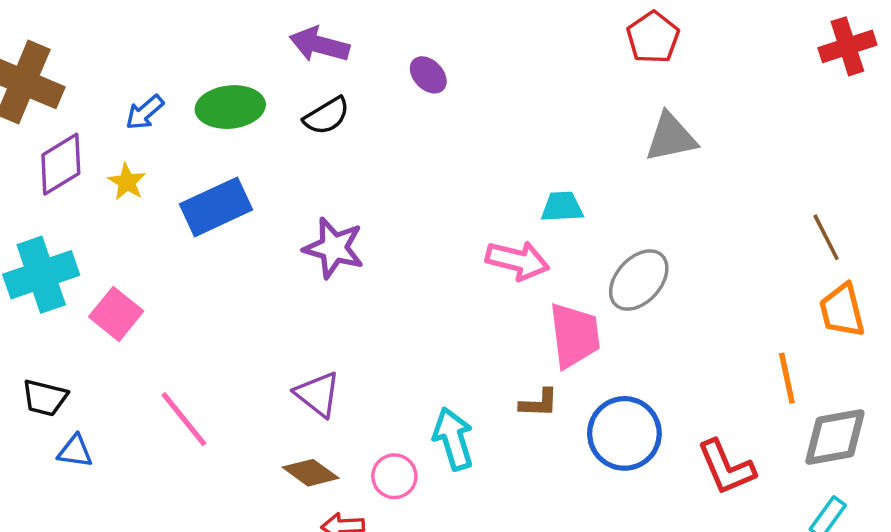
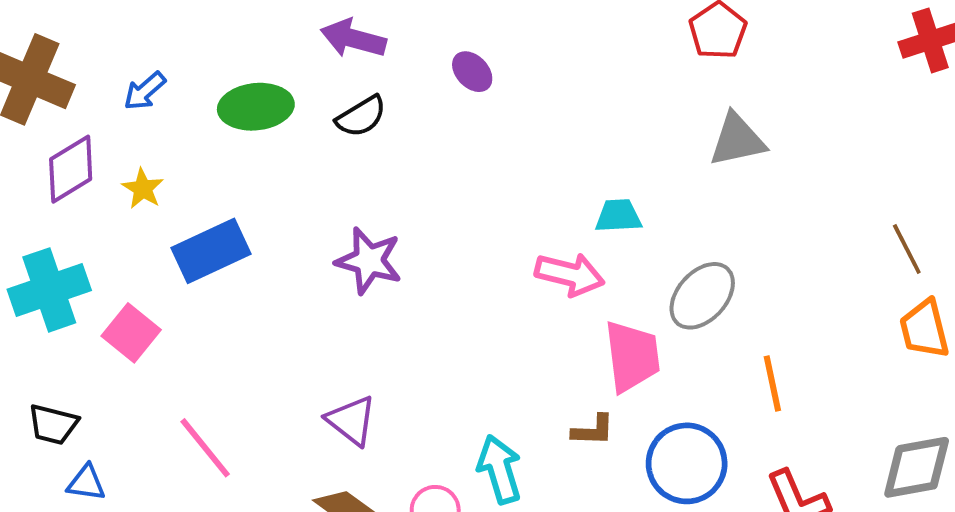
blue arrow: (145, 112) -> (145, 91), moved
blue rectangle: (216, 207) -> (211, 251), moved
orange line: (787, 378) -> (772, 383), moved

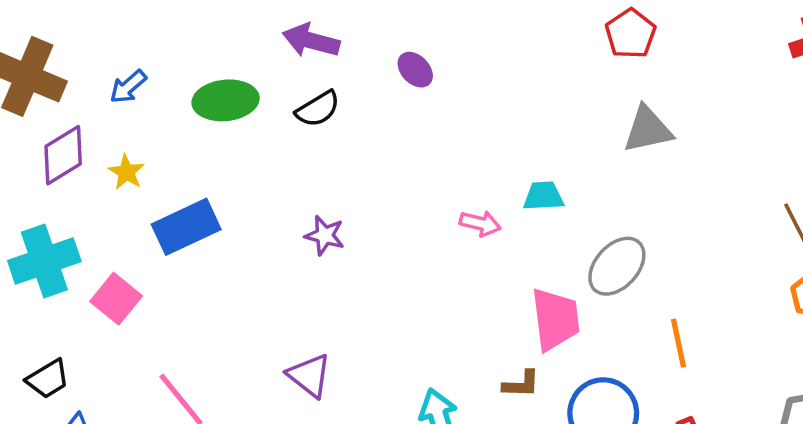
purple star: (369, 261) -> (325, 235), size x0.7
pink arrow: (570, 274) -> (480, 223), moved, size x0.7
black trapezoid: (53, 424) -> (48, 379), turned -45

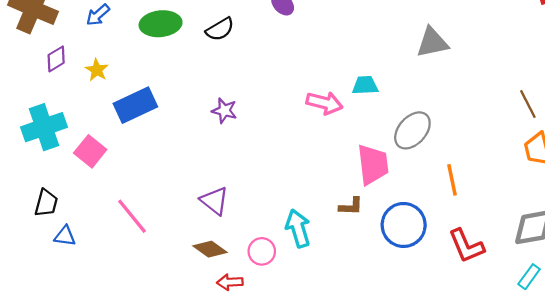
purple diamond: (63, 155) -> (56, 59), size x0.7
pink arrow: (480, 223) -> (324, 103), size x1.4
black trapezoid: (48, 379) -> (46, 203), turned -44

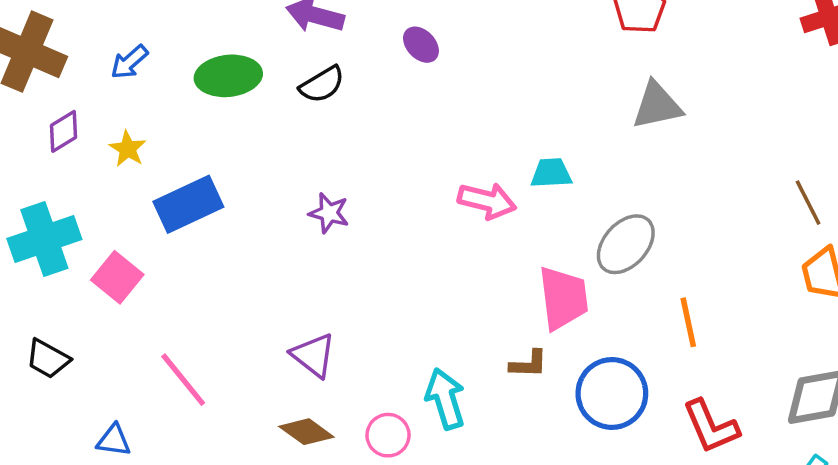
black trapezoid: (46, 203) -> (48, 359), turned 104
blue triangle: (65, 236) -> (114, 440), moved

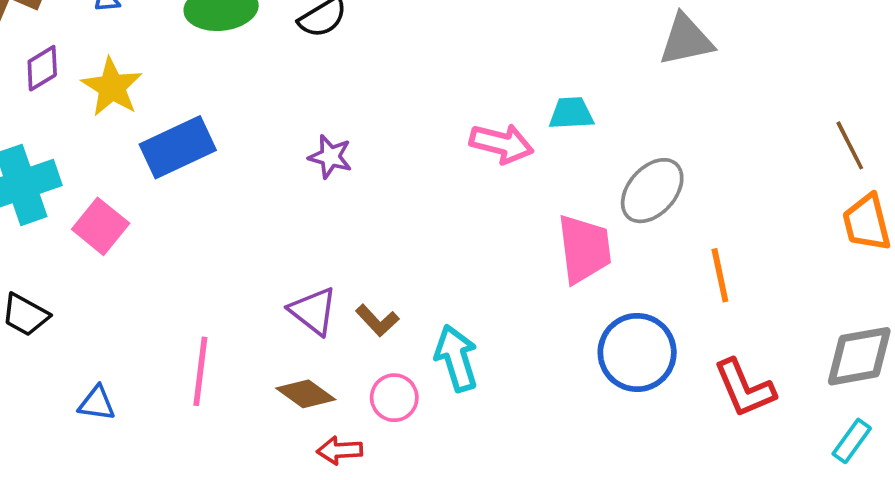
yellow star: (128, 149) -> (112, 87), size x1.5
brown L-shape: (529, 364) -> (377, 320), moved, turned 45
pink line: (183, 380) -> (200, 371), moved, turned 46

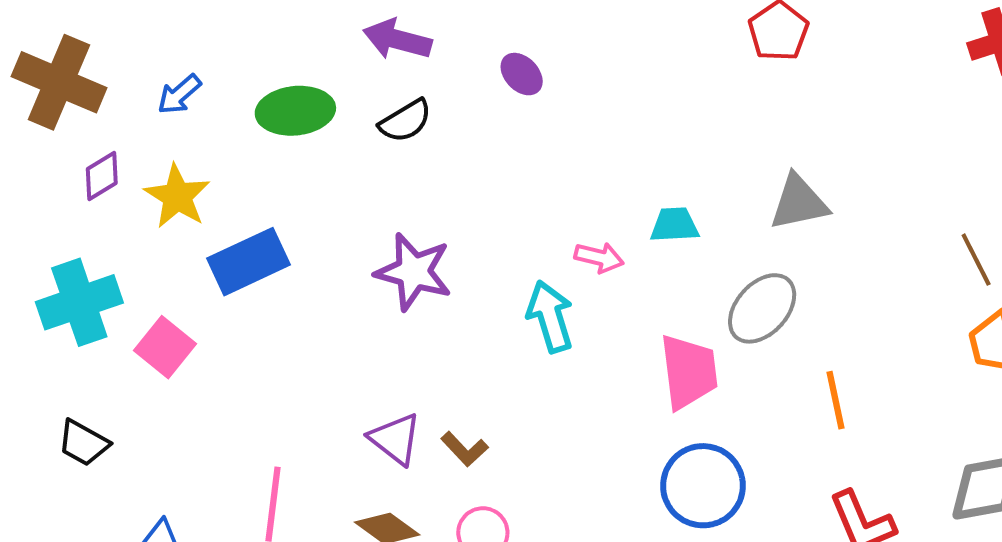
gray triangle: (686, 40) -> (799, 202), moved
pink arrow: (502, 143) -> (599, 257), size x0.7
purple star: (330, 157) -> (414, 272), size x1.6
blue circle: (637, 352) -> (703, 486), moved
cyan arrow: (456, 358) -> (550, 317), moved

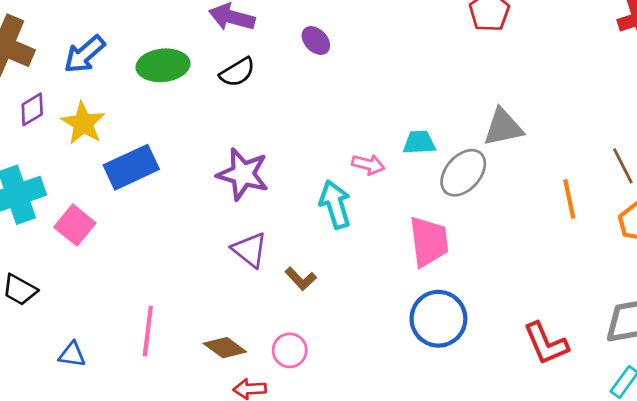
blue arrow: (179, 94) -> (84, 54), size x1.4
gray ellipse: (762, 308) -> (463, 173), moved
orange line: (835, 400) -> (569, 199), moved
purple triangle: (395, 439) -> (250, 250), moved
brown L-shape: (465, 449) -> (301, 279), moved

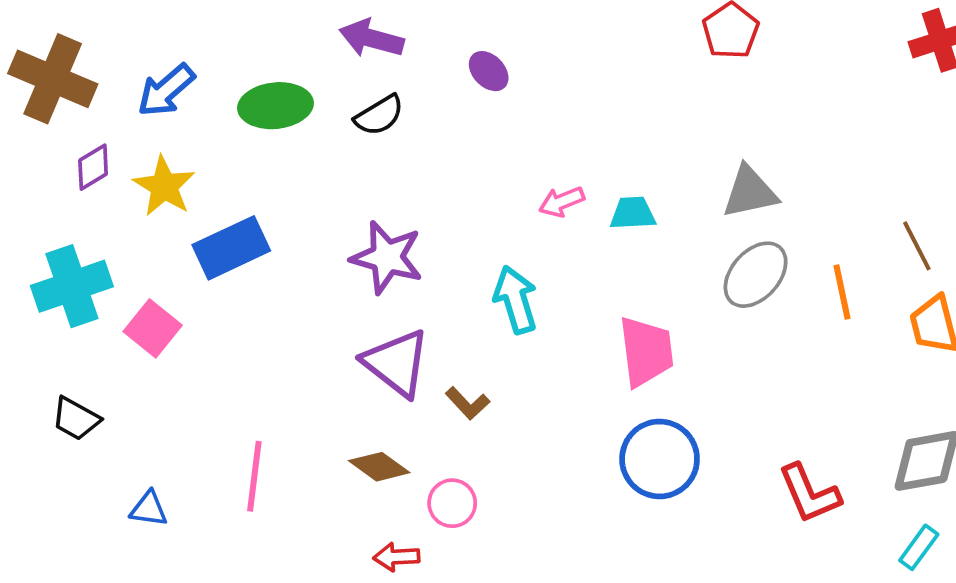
pink arrow: (368, 164) -> (562, 202), moved, turned 144
gray ellipse: (463, 173) -> (756, 275), moved
purple triangle: (250, 250) -> (396, 363), size x1.4
brown diamond: (225, 348) -> (379, 467), moved

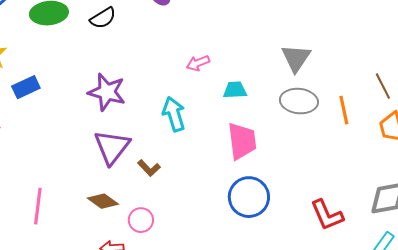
gray triangle: (750, 192) -> (296, 58), turned -44
cyan trapezoid: (633, 213) -> (235, 90), moved
blue rectangle: (231, 248) -> (26, 87), size x0.7
gray ellipse: (756, 275) -> (299, 101), turned 54
purple triangle: (396, 363) -> (112, 147), turned 30

